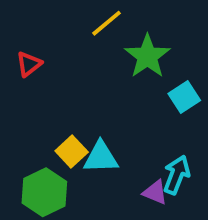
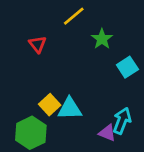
green star: (147, 56) -> (102, 39), size x0.7
red triangle: (29, 64) -> (38, 44), moved, turned -30

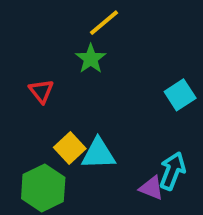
green star: (102, 39) -> (91, 59), moved
red triangle: (38, 44) -> (41, 91), moved

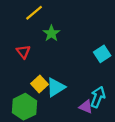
yellow line: (104, 23) -> (34, 13), moved
cyan triangle: (98, 154) -> (56, 87), turned -30

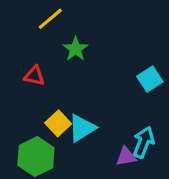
red triangle: (23, 52) -> (34, 76), turned -40
purple triangle: (86, 107) -> (126, 157), turned -32

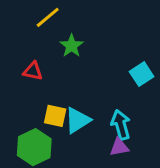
yellow square: (58, 123) -> (55, 116), turned -35
cyan arrow: (144, 142) -> (121, 125), moved, turned -36

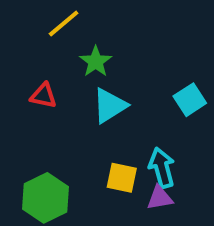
yellow square: (55, 116) -> (122, 178), moved
cyan triangle: (78, 120) -> (110, 106), moved

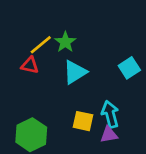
yellow line: (64, 24) -> (41, 45), moved

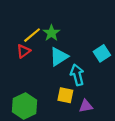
red triangle: (30, 65) -> (23, 51), turned -48
cyan arrow: (110, 114) -> (77, 75), moved

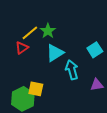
yellow square: (65, 95) -> (36, 89), moved
purple triangle: (86, 106) -> (97, 85), moved

